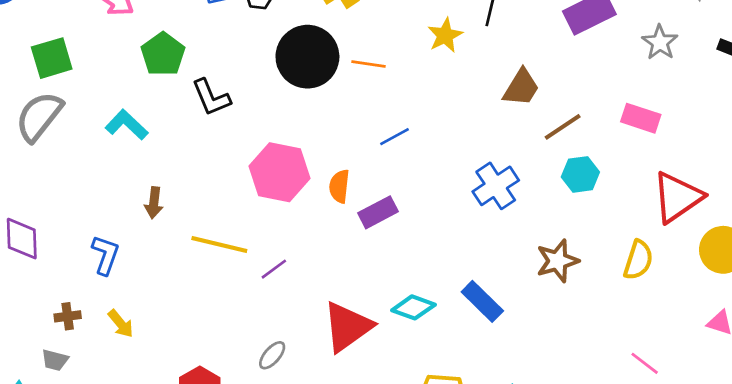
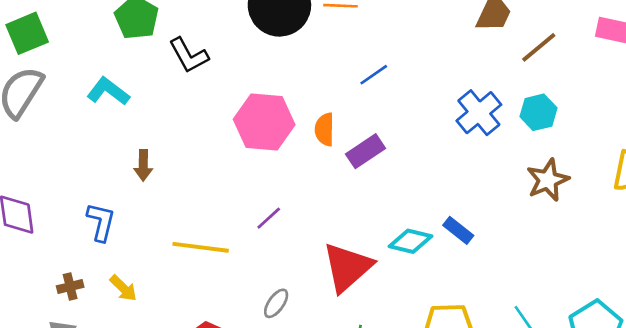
cyan hexagon: (580, 174) -> (538, 112), moved
yellow line: (219, 244) -> (201, 247), moved
blue rectangle: (482, 301) -> (458, 230), moved, size x0.7

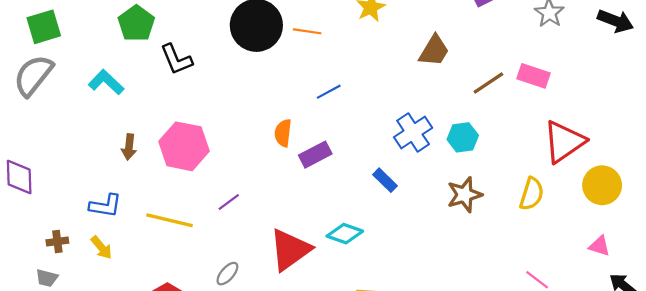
brown line: (539, 47) -> (488, 83), moved
pink hexagon: (264, 122) -> (184, 146), moved
blue L-shape: (101, 222) -> (105, 206), moved, turned 80
blue rectangle: (458, 230) -> (385, 180), moved

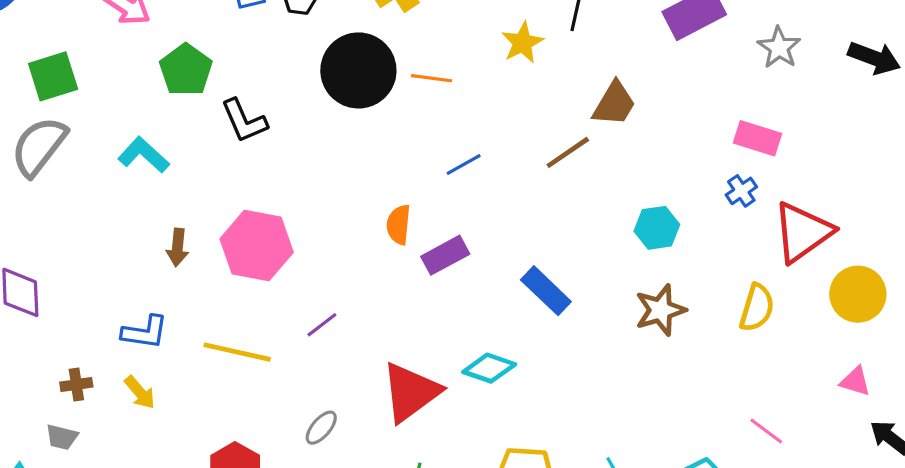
brown line: (488, 83) -> (568, 152), moved
blue cross: (413, 132) -> (741, 191), moved, size x0.6
blue rectangle: (385, 180) -> (546, 291), size x1.4

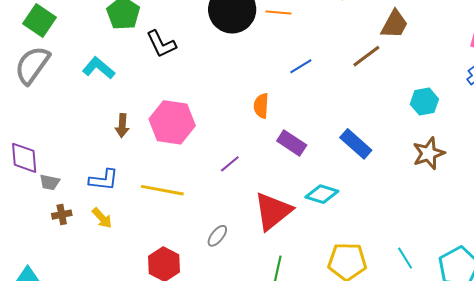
green square: (53, 76) -> (39, 21), turned -36
purple rectangle: (445, 255) -> (292, 143), moved, turned 64
purple line: (322, 325) -> (230, 164), moved
gray trapezoid: (62, 437) -> (50, 182), moved

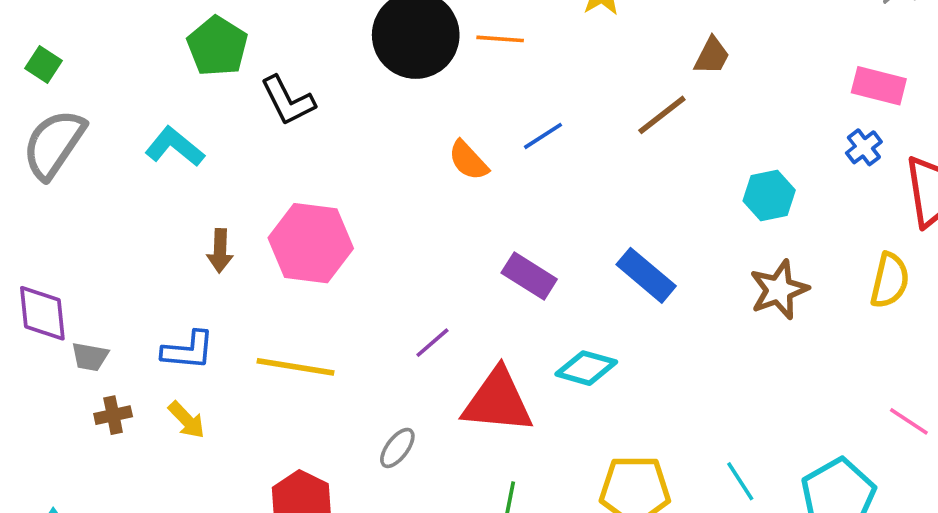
green square: (39, 21) -> (43, 64), moved, size x0.6
brown trapezoid: (394, 24) -> (712, 56), size x0.7
orange semicircle: (261, 106) -> (468, 160), moved, turned -45
purple line: (230, 164) -> (432, 343), moved
red triangle: (273, 211) -> (498, 401), turned 45

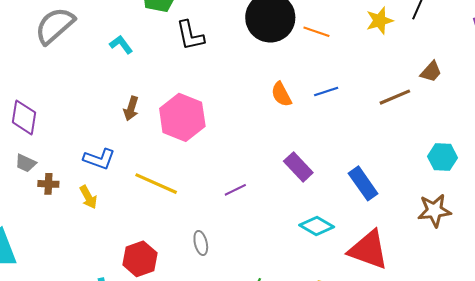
cyan L-shape: (175, 147) -> (121, 45), size x0.7
gray trapezoid: (90, 357) -> (26, 163), moved
red triangle: (498, 401) -> (368, 250), moved
gray ellipse: (397, 448) -> (201, 243), turned -65

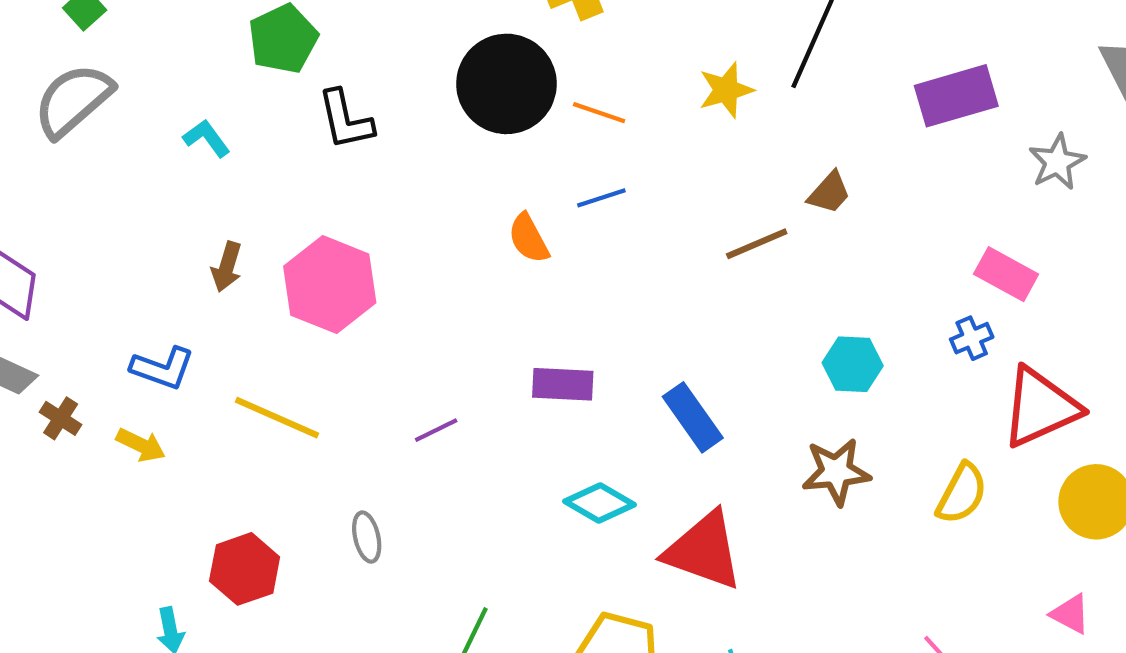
blue line: (326, 92) -> (601, 198), moved
purple rectangle: (298, 167) -> (563, 384), turned -44
brown cross: (48, 184) -> (61, 418), turned 30
yellow arrow: (88, 197) -> (141, 445), turned -35

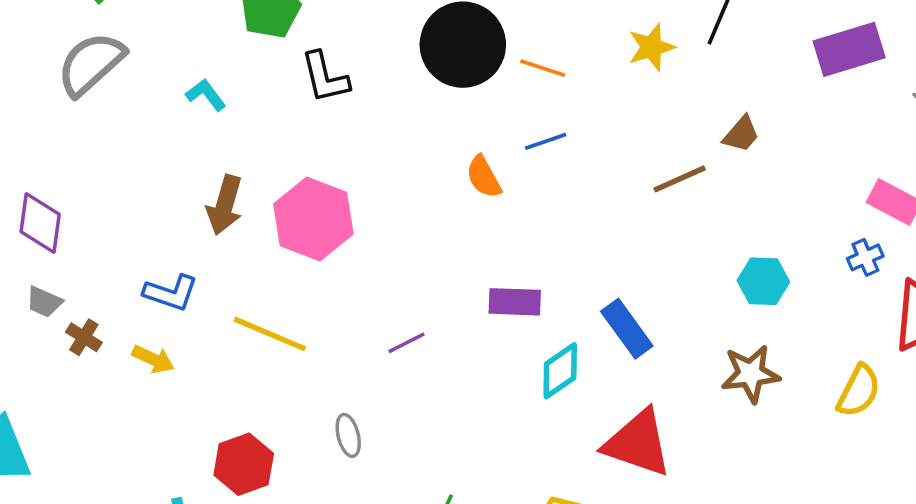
brown arrow: (227, 267) -> (225, 205), size x1.4
cyan diamond: (600, 503) -> (560, 371), moved, turned -64

